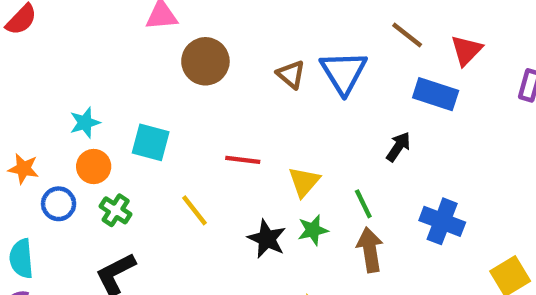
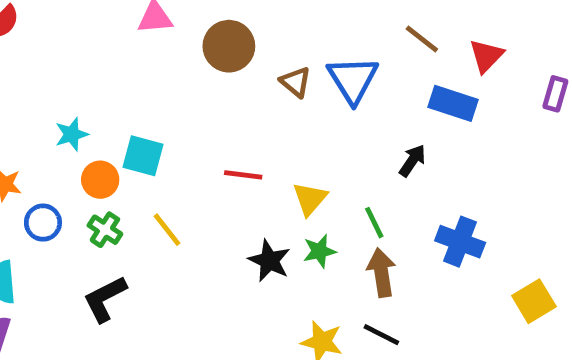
brown circle: (205, 61) -> (229, 46), moved
orange circle: (94, 167) -> (100, 180), moved
yellow line: (194, 210) -> (167, 230), moved

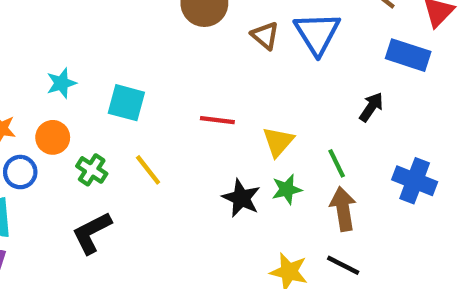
orange circle: (100, 180) -> (53, 137), moved
blue circle: (43, 223) -> (20, 172), moved

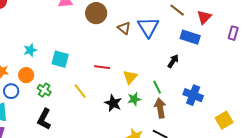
yellow line: (148, 170) -> (80, 91), moved
black L-shape: (92, 233) -> (44, 119), turned -35

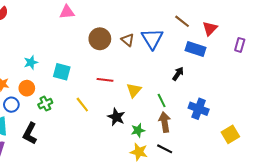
brown circle: (96, 13) -> (100, 39), moved
green cross: (44, 90) -> (45, 104), turned 32
green star: (134, 99) -> (138, 130), moved
black L-shape: (44, 119) -> (30, 133), moved

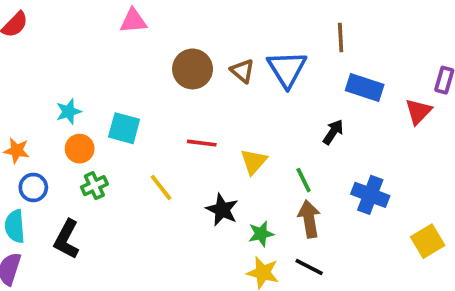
brown line: (182, 21) -> (341, 38), turned 49
red triangle: (210, 28) -> (418, 112), moved
orange circle: (27, 88) -> (80, 149), moved

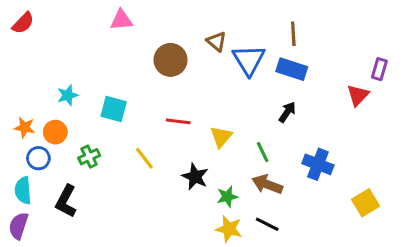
brown triangle: (242, 71) -> (217, 41), moved
blue rectangle: (365, 88) -> (292, 69), moved
orange circle: (80, 149) -> (55, 132), moved
brown arrow: (309, 219) -> (267, 184), turned -60

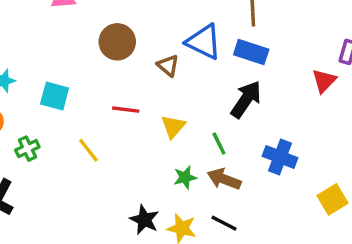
brown triangle: (217, 41) -> (168, 66), moved
blue triangle: (249, 60) -> (204, 42), turned -32
black arrow: (287, 112) -> (246, 99), size x1.6
black star: (195, 177) -> (144, 220), moved
green star: (227, 197) -> (185, 177), moved

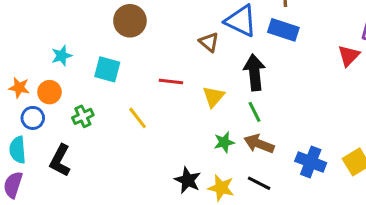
brown circle: (117, 42) -> (130, 21), moved
black arrow: (246, 99) -> (254, 72), moved, turned -40
blue cross: (280, 157) -> (311, 162), moved

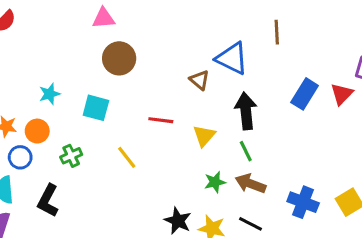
blue rectangle: (283, 30) -> (305, 94), moved, turned -76

